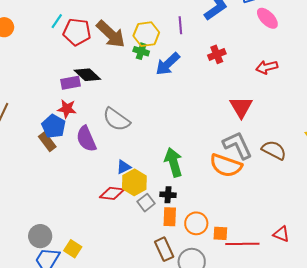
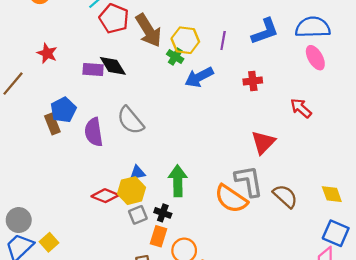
red arrow: (267, 67) -> (301, 108), turned 40
red star: (67, 109) -> (47, 53), moved
blue triangle: (124, 167) -> (137, 173), moved

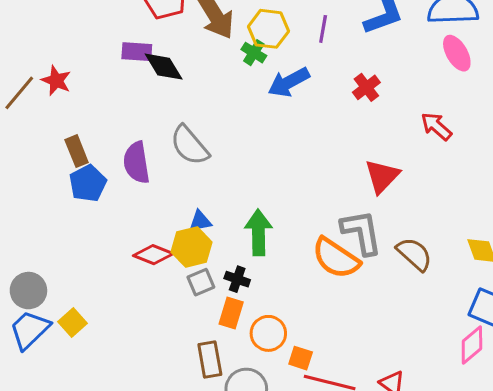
red star: (47, 53) -> (56, 81), moved
purple rectangle: (93, 69) -> (137, 52), moved
red cross: (253, 81) -> (366, 87), turned -30
blue pentagon: (63, 110) -> (88, 183), moved

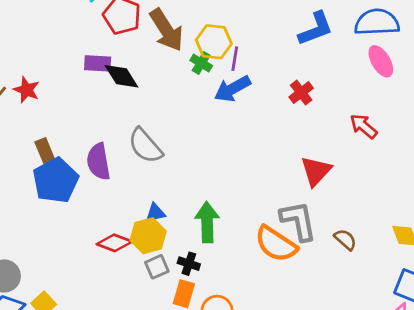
purple line: (323, 29) -> (235, 59), moved
blue pentagon: (88, 183) -> (56, 180), size x1.4
brown semicircle: (414, 254) -> (345, 240), size x0.7

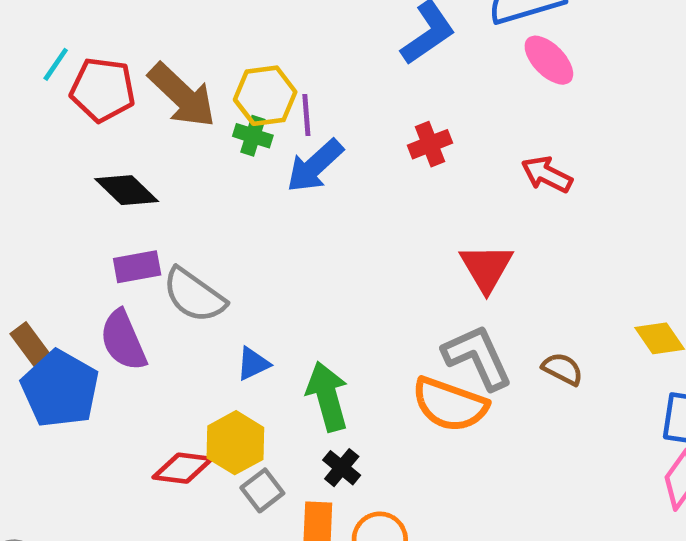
purple rectangle: (98, 63) -> (137, 267), moved
red cross: (301, 93) -> (430, 144), turned 30
blue triangle: (155, 213) -> (253, 364), moved
black cross: (189, 264) -> (342, 468), moved, turned 35

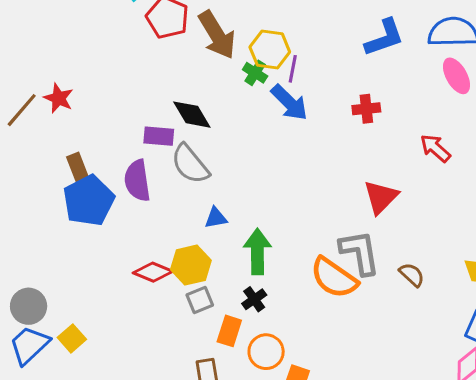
blue arrow: (315, 166) -> (289, 103), turned -108
black diamond: (127, 190) -> (192, 115), moved

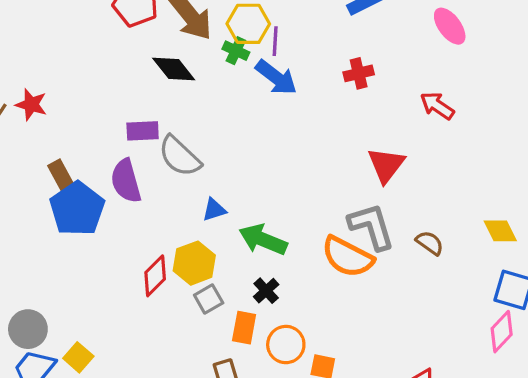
black diamond: (192, 115) -> (174, 69), moved
green arrow: (257, 251) -> (263, 240), turned -60
red diamond: (153, 272) -> (155, 276), turned -60

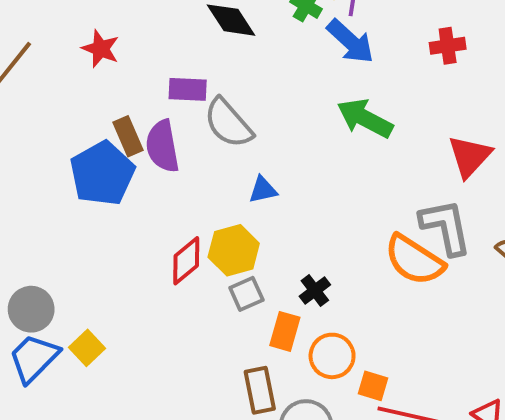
red star: (31, 105) -> (101, 49), moved
brown rectangle: (61, 176) -> (128, 136), moved
green arrow: (263, 240) -> (365, 118), moved

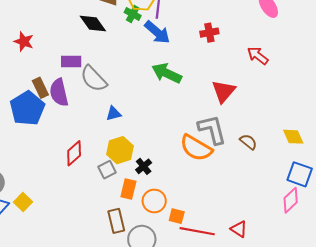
yellow hexagon: (234, 250) -> (120, 150), moved

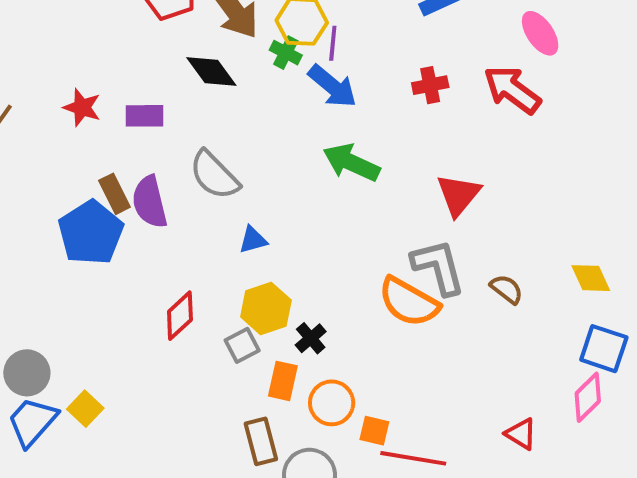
red arrow: (258, 56) -> (512, 90), moved, size x1.4
purple rectangle: (71, 61) -> (144, 116), moved
red triangle: (239, 229) -> (521, 434), moved

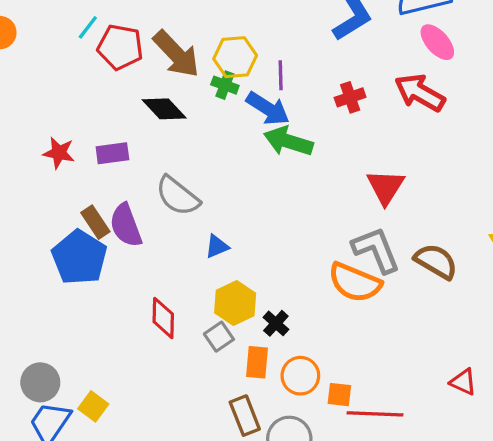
purple line: (333, 43) -> (281, 75), moved
green arrow: (351, 163) -> (288, 141), moved
brown semicircle: (507, 289) -> (436, 261), size x1.5
red diamond: (180, 316) -> (163, 318), turned -39

